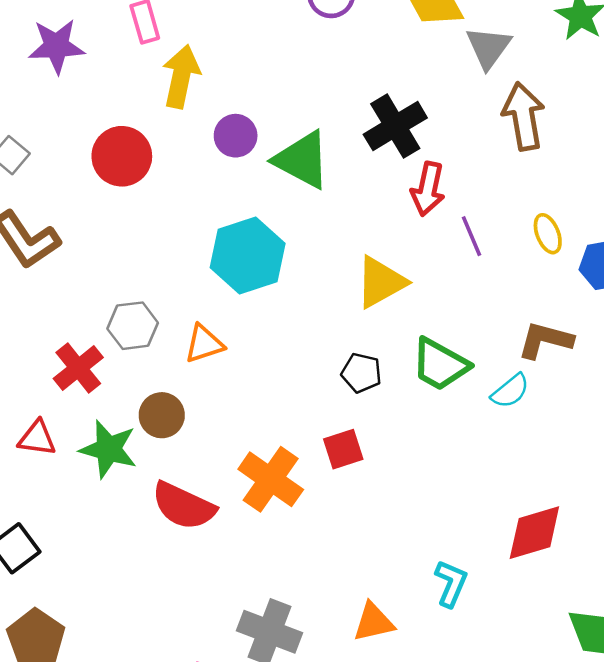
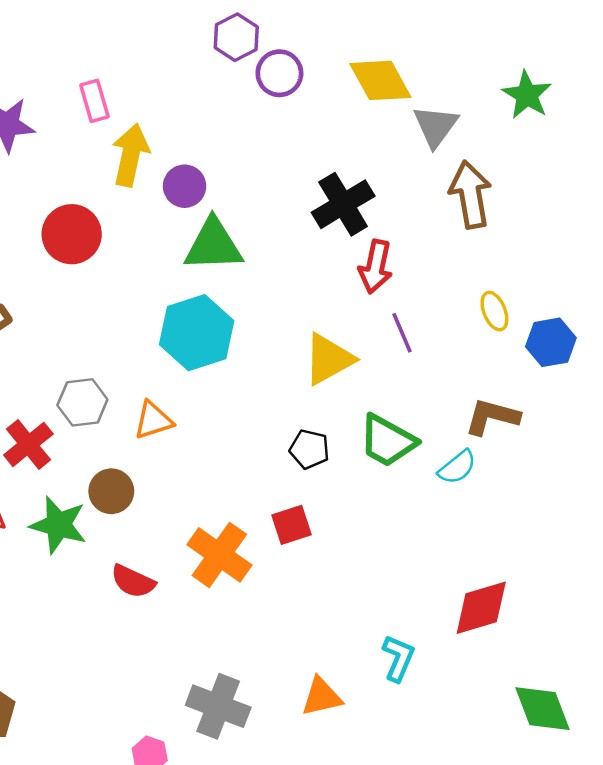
purple circle: (236, 136) -> (185, 186), moved
green triangle: (302, 160) -> (213, 245), moved, turned -30
purple line: (471, 236) -> (402, 333), moved
red semicircle: (184, 506) -> (133, 581), size x0.7

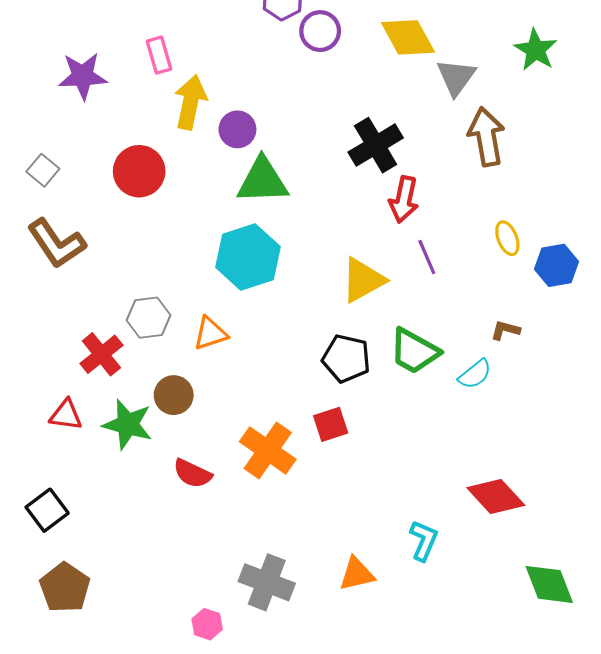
brown L-shape: (492, 417) -> (505, 330), size x0.6
black pentagon: (309, 449) -> (346, 358), size x1.4
red diamond: (481, 608) -> (496, 497), turned 64

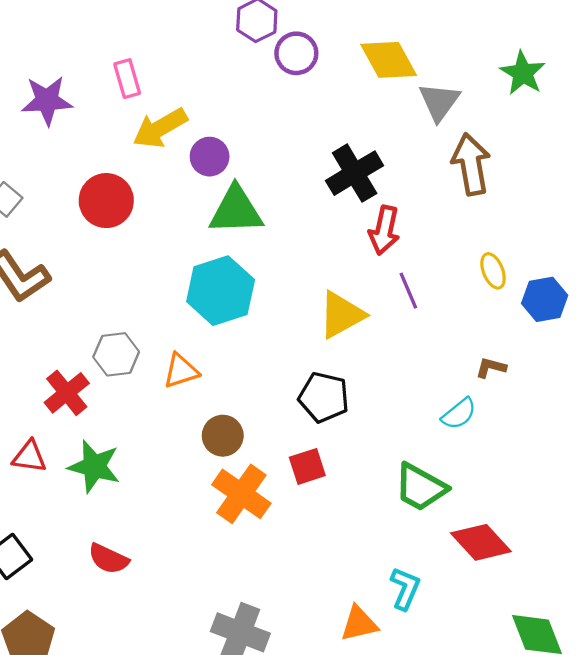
yellow arrow: (190, 102) -> (160, 128), turned -132
green trapezoid: (414, 351) -> (421, 487), moved
brown circle: (174, 395) -> (223, 436), moved
red semicircle: (192, 474) -> (108, 559), moved
orange triangle: (357, 574) -> (359, 624), moved

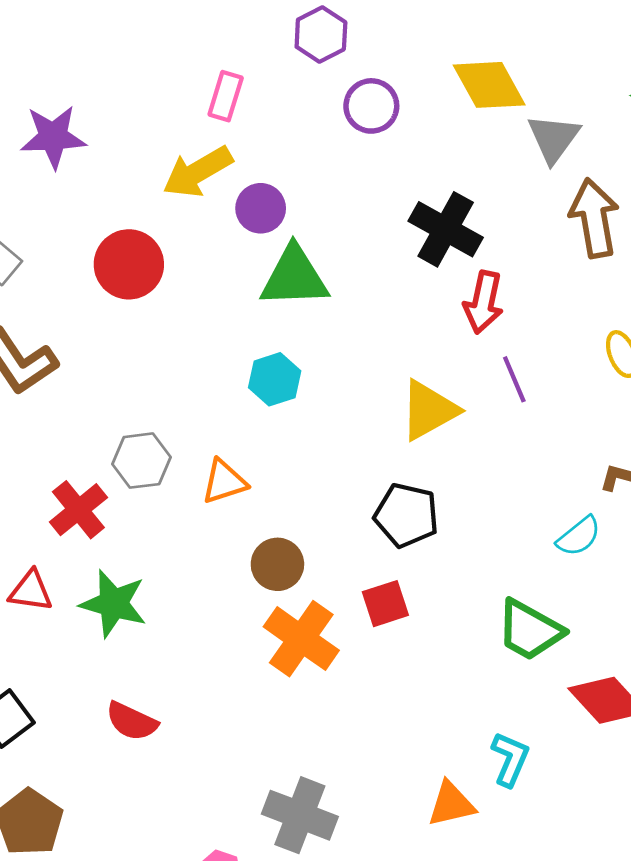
purple circle: (296, 53) -> (371, 106), moved
pink rectangle: (127, 79) -> (226, 96), moved, turned 33
black cross: (355, 173) -> (446, 229), turned -30
cyan hexagon: (221, 291) -> (275, 379), size x0.6

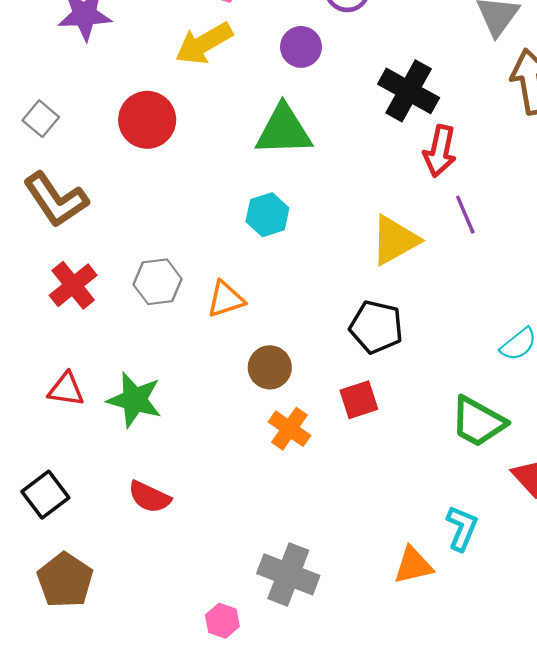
purple circle: (261, 208) -> (301, 47), moved
red cross: (78, 510) -> (73, 285), moved
orange cross: (301, 639) -> (289, 429), size x0.7

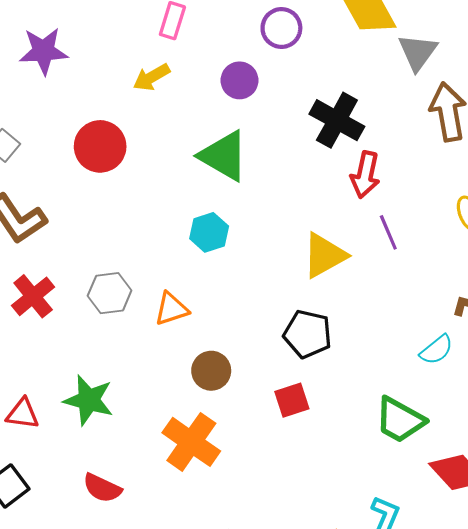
yellow arrow: (204, 43) -> (151, 77), size x0.7
green triangle: (284, 130) -> (224, 156), turned 32
red triangle: (66, 389) -> (23, 414), moved
orange cross: (289, 429) -> (191, 442), moved, size x1.5

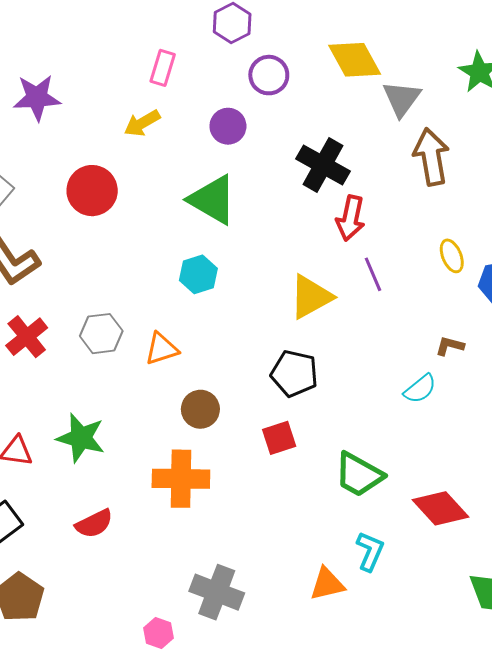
green trapezoid: (400, 420) -> (359, 475), moved
orange cross: (191, 442) -> (181, 479), turned -34
red semicircle: (102, 488) -> (94, 524), turned -51

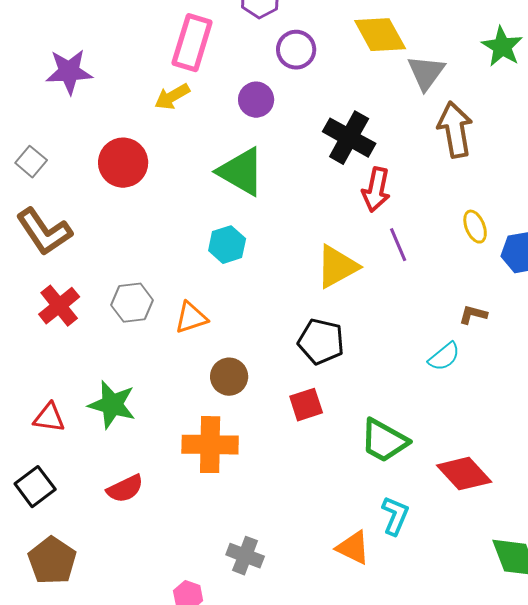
pink rectangle: (163, 68) -> (192, 43), size x1.6
orange triangle: (327, 584) -> (353, 548), turned 39
gray cross: (217, 592) -> (245, 556), size x0.7

